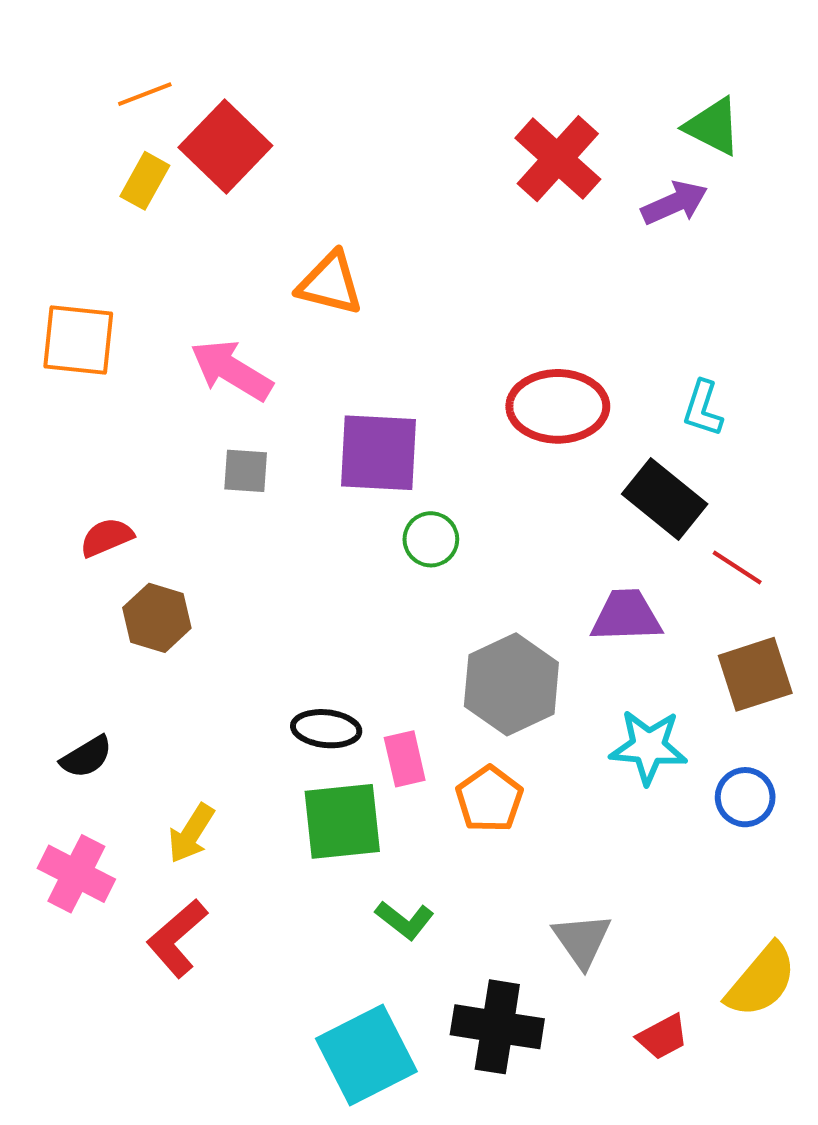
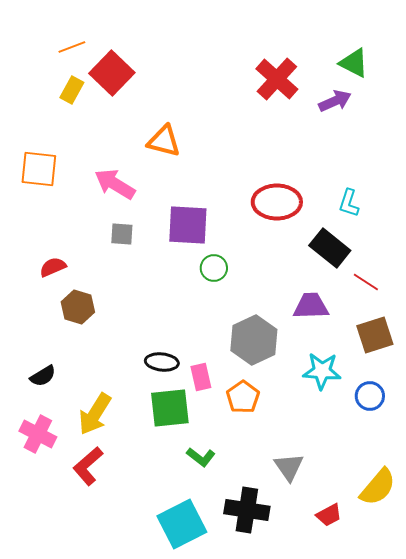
yellow arrow: (191, 833) -> (95, 414), size x1.4

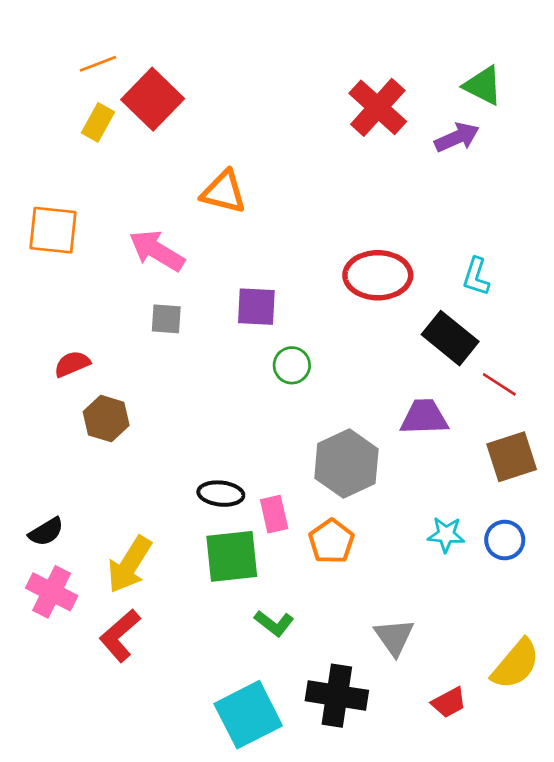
purple square: (188, 225) -> (256, 307), size x0.7
cyan star: (322, 371) -> (446, 535), moved, size x0.7
black semicircle: (43, 376) -> (46, 532), moved

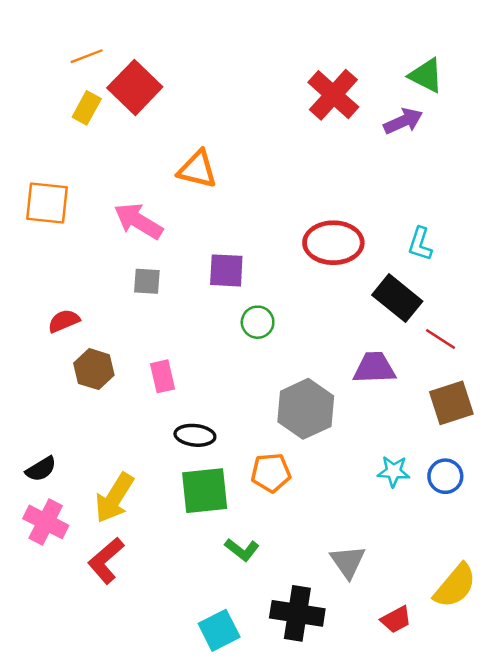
pink rectangle: (274, 514) -> (162, 376), moved
orange pentagon: (331, 541) -> (271, 473), moved, turned 30
cyan square: (248, 715) -> (219, 630), size x0.7

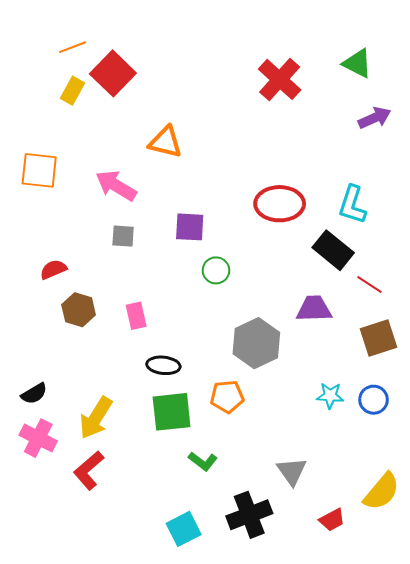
purple arrow: (403, 121) -> (375, 118), moved
cyan L-shape: (420, 244) -> (352, 205), size x1.4
black cross: (297, 613) -> (249, 515), turned -30

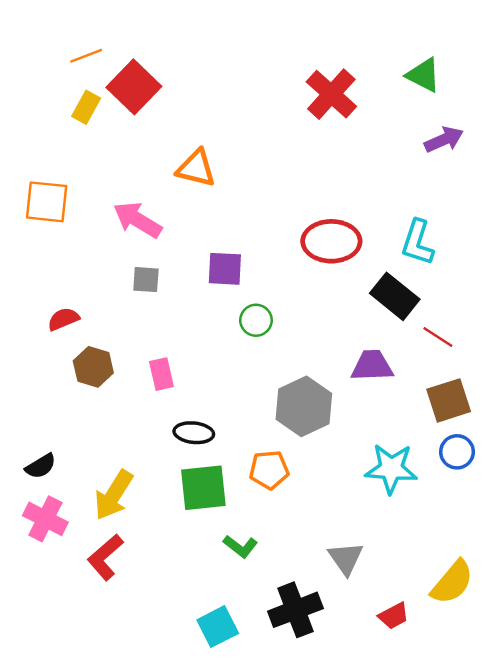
cyan star: (330, 396) -> (391, 469), size x1.6
blue circle: (374, 400) -> (457, 452), moved

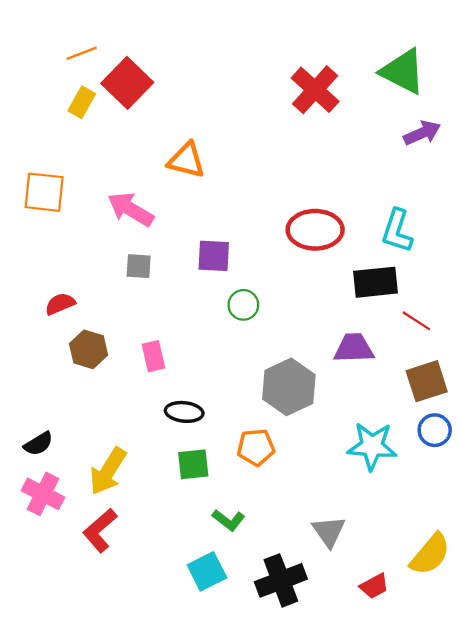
green triangle: (424, 75) -> (403, 71), size x1.4
black rectangle: (395, 296) -> (375, 282), turned -45
green square: (203, 488) -> (193, 464), size x0.7
cyan square: (218, 627) -> (207, 571), moved

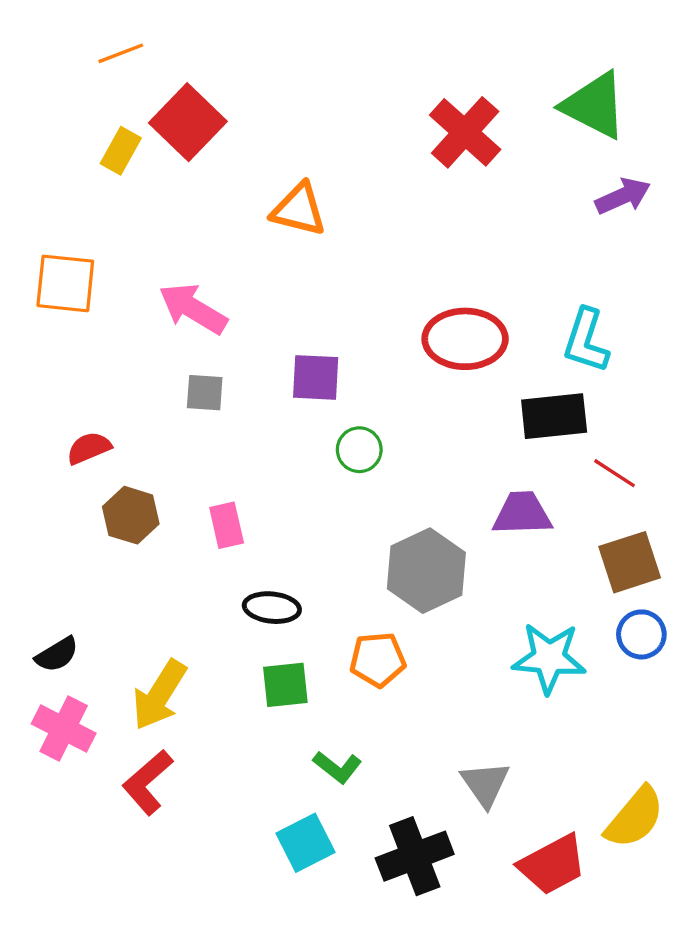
orange line: (82, 53) -> (121, 53), moved
orange triangle: (186, 160) -> (299, 210), moved
red trapezoid: (374, 586) -> (552, 865), size x1.6

